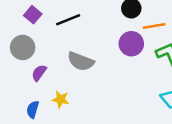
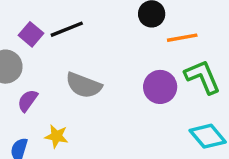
purple square: (33, 15) -> (31, 34), moved
purple circle: (131, 44) -> (160, 87), moved

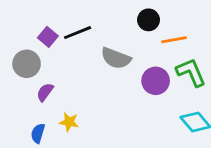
gray semicircle: (84, 85) -> (116, 58), moved

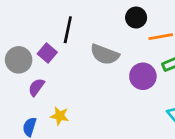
black line: (78, 33) -> (68, 30), turned -56
purple square: (48, 37) -> (47, 53), moved

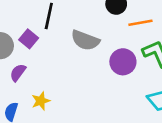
yellow star: (60, 116) -> (41, 101), turned -30

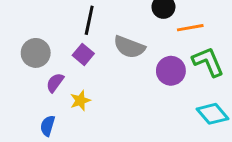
purple square: (29, 39) -> (83, 54), moved
yellow star: (41, 101) -> (80, 100), moved

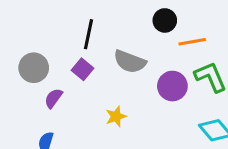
yellow star: (80, 100) -> (116, 117), moved

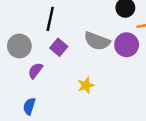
black line: (89, 34) -> (50, 19), moved
purple circle: (172, 86) -> (127, 45), moved

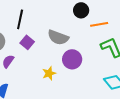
purple circle: (127, 45) -> (72, 59), moved

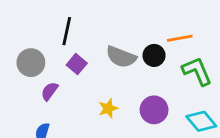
black circle: (81, 10) -> (154, 55), moved
purple circle: (72, 59) -> (154, 110), moved

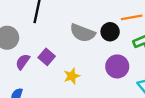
purple square: (77, 64) -> (47, 57), moved
purple circle: (154, 110) -> (117, 66), moved

